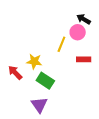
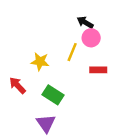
black arrow: (84, 19) -> (85, 22), moved
yellow star: (34, 61) -> (40, 62), moved

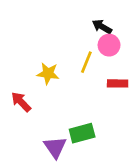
green rectangle: (53, 95) -> (82, 133), moved, turned -48

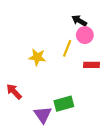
red arrow: (21, 102) -> (14, 91), moved

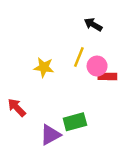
pink circle: (85, 35) -> (97, 66), moved
purple triangle: (43, 115) -> (50, 135), turned 36

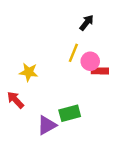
black arrow: (93, 25) -> (87, 23), turned 98
yellow star: (44, 67) -> (29, 72), moved

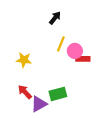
black arrow: (87, 23) -> (55, 18), moved
red arrow: (15, 100) -> (25, 92), moved

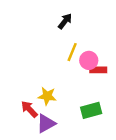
yellow star: (24, 60) -> (47, 96), moved
green rectangle: (58, 94) -> (91, 110), moved

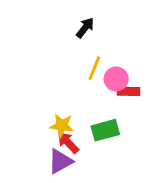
red arrow: (29, 109) -> (68, 143), moved
green rectangle: (91, 110) -> (105, 130), moved

